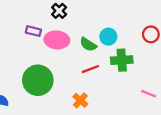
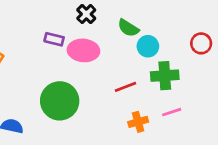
green semicircle: (88, 44) -> (128, 28), moved
pink line: (149, 94) -> (172, 112), moved, turned -40
orange cross: (80, 100) -> (138, 122), moved, turned 32

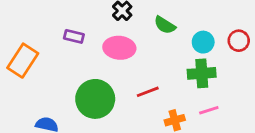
purple rectangle: (54, 39) -> (74, 36), moved
cyan circle: (148, 46) -> (203, 42), moved
red line: (125, 87) -> (148, 92), moved

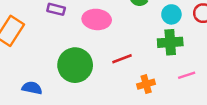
pink line: (209, 110) -> (187, 75), moved

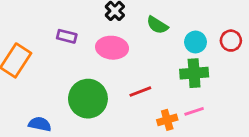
pink line: (187, 75) -> (194, 111), moved

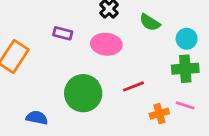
pink line: (194, 111) -> (185, 105), turned 36

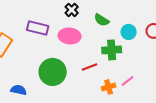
purple rectangle: (63, 33) -> (38, 28), size x1.5
green cross: (185, 69) -> (112, 50), moved
pink line: (185, 105) -> (128, 81), turned -56

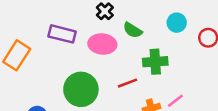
green semicircle: (102, 20) -> (133, 30), moved
cyan circle: (129, 32) -> (177, 23), moved

